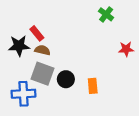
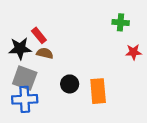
green cross: (106, 14) -> (121, 22), moved, turned -32
gray square: (42, 74) -> (25, 78), moved
orange rectangle: (93, 86) -> (98, 91), size x1.5

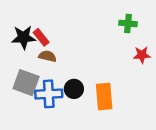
black star: (20, 48) -> (24, 37), moved
blue cross: (25, 99) -> (49, 94), moved

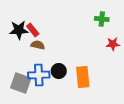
gray square: (26, 83) -> (21, 83), moved

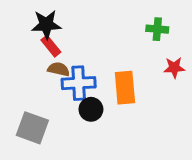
black star: (19, 30) -> (46, 24), moved
blue cross: (39, 75) -> (79, 83), moved
orange rectangle: (83, 77) -> (125, 88), moved

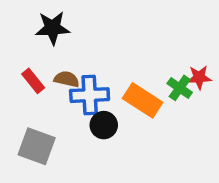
green cross: (157, 29) -> (180, 88), moved, turned 30
red rectangle: (51, 46) -> (33, 81), moved
orange rectangle: (125, 88) -> (143, 100), turned -52

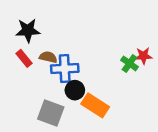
black star: (53, 28) -> (28, 30), moved
orange rectangle: (143, 100) -> (95, 105), moved
gray square: (37, 146) -> (51, 113), moved

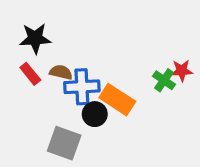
orange rectangle: (95, 105) -> (117, 100), moved

